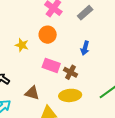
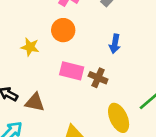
brown triangle: (32, 93) -> (35, 102), moved
yellow ellipse: (70, 95) -> (119, 118), moved, turned 75

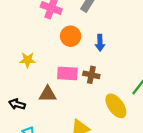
orange circle: (63, 30) -> (71, 36), moved
brown triangle: (35, 102) -> (48, 94), moved

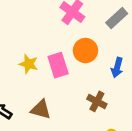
pink rectangle: (67, 73) -> (58, 65), moved, turned 54

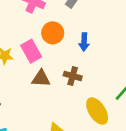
brown triangle: (41, 109) -> (41, 78), moved

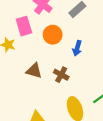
pink rectangle: (31, 51) -> (24, 26), moved

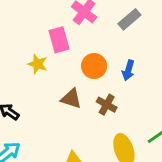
orange circle: (53, 35) -> (94, 66), moved

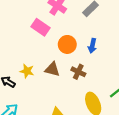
pink rectangle: (59, 40) -> (41, 27), turned -36
yellow star: (38, 64) -> (27, 71), moved

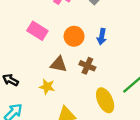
pink rectangle: (41, 27) -> (37, 31), moved
yellow star: (27, 71) -> (47, 87), moved

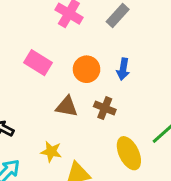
yellow star: (47, 87) -> (51, 152), moved

